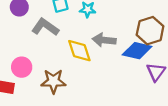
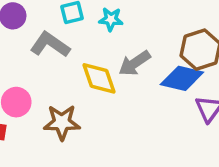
gray arrow: (104, 40) -> (135, 63), turned -40

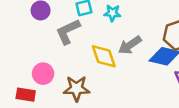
gray L-shape: (50, 45) -> (68, 31), turned -60

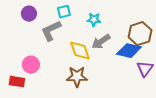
cyan star: (112, 13) -> (94, 20), moved
brown star: (77, 88) -> (77, 77), moved

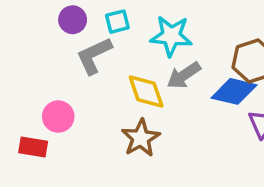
purple circle: (29, 14) -> (73, 20), moved
cyan star: (94, 20) -> (171, 36), size x1.6
brown star: (77, 77) -> (141, 138), turned -30

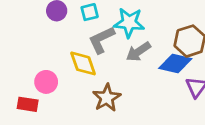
gray L-shape: (94, 56) -> (101, 40), moved
yellow diamond: (146, 91) -> (83, 63), moved

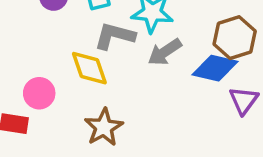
gray L-shape: (101, 40) -> (115, 36), turned 40
brown star: (107, 98) -> (104, 127), moved

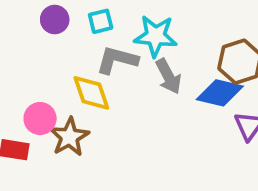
gray arrow: (165, 52) -> (168, 76), turned -84
brown star: (104, 127) -> (69, 137), moved

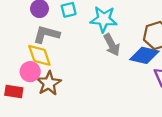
gray L-shape: (117, 60) -> (46, 34), moved
yellow diamond: (91, 93) -> (39, 55), moved

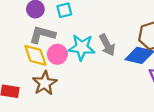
cyan star: (104, 19) -> (82, 47), moved
pink circle: (30, 72) -> (57, 54), moved

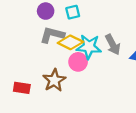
pink circle: (57, 54) -> (78, 62), moved
yellow diamond: (35, 55) -> (70, 42), moved, turned -45

